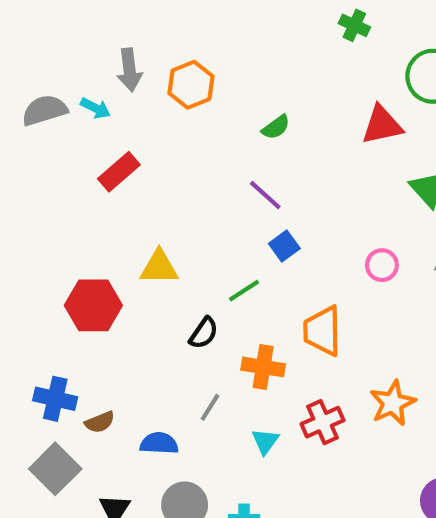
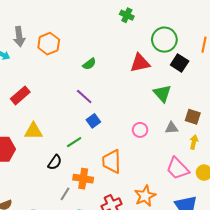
red rectangle: (119, 172) -> (20, 95), moved
gray line: (210, 407) -> (65, 194), moved

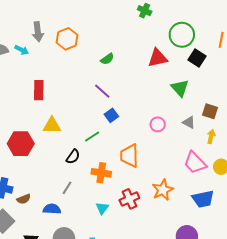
red rectangle: (20, 95) -> (39, 90), turned -48
gray triangle: (171, 128) -> (189, 122), turned 32
gray line: (65, 194) -> (67, 188), moved

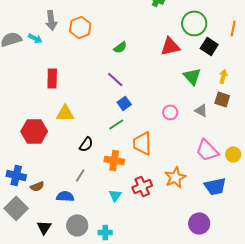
green line: (92, 137) -> (116, 124), moved
yellow arrow: (211, 137) -> (223, 76), moved

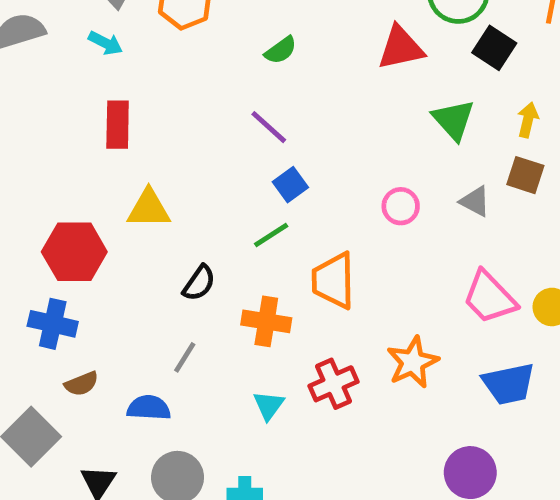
cyan arrow: (35, 38) -> (106, 43), moved
blue cross: (16, 175) -> (53, 324), moved

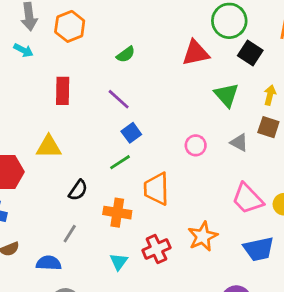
red rectangle: (118, 125) -> (63, 91), moved

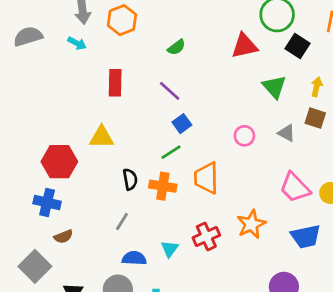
black semicircle: (78, 190) -> (130, 179), turned -45
orange cross: (117, 213) -> (163, 186), moved
blue semicircle: (49, 263) -> (134, 258), moved

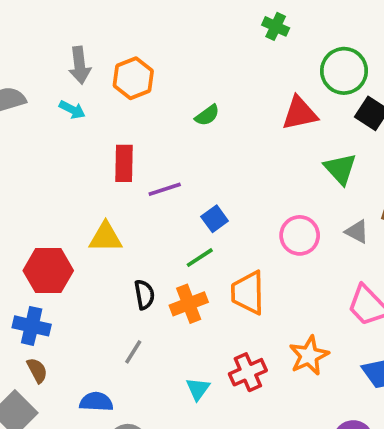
purple line: (170, 91) -> (165, 189), moved, turned -60
pink circle: (244, 136) -> (300, 235), size x1.4
orange cross: (163, 186) -> (189, 304), turned -30
brown semicircle: (63, 236) -> (37, 370), moved, turned -96
blue semicircle: (134, 258) -> (96, 402), moved

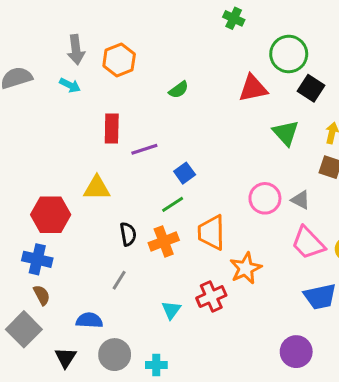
gray triangle: (357, 232) -> (301, 200), moved
pink circle: (300, 235) -> (265, 198), moved
orange star: (309, 356) -> (246, 268), moved

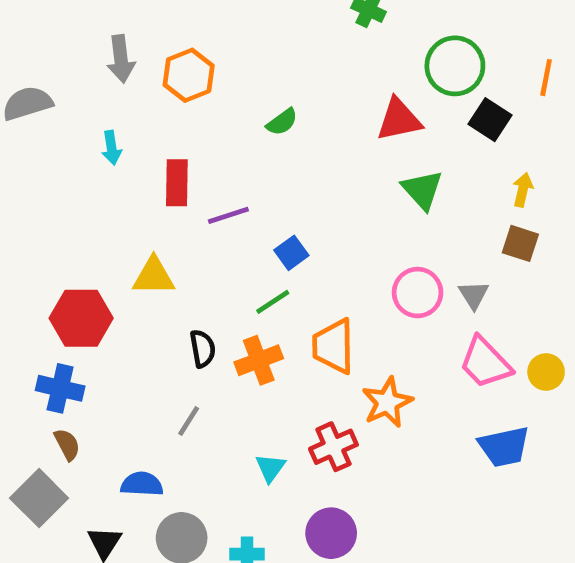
cyan arrow: (70, 85) -> (112, 148), moved, turned 54
green triangle: (286, 133) -> (422, 190), moved
gray triangle: (301, 200) -> (474, 295), turned 30
purple circle: (296, 352) -> (331, 533), moved

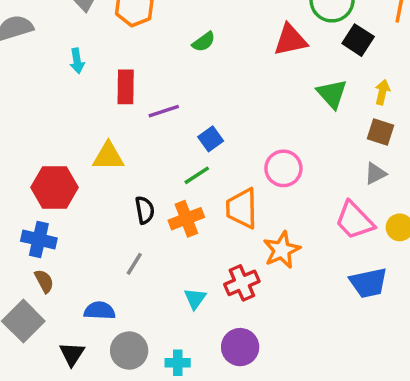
green triangle: (422, 190) -> (332, 94), moved
pink circle: (418, 293) -> (283, 168), moved
gray triangle: (474, 295) -> (375, 174), moved, turned 35

